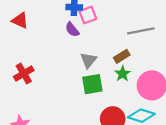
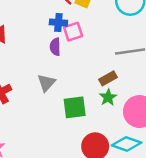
purple semicircle: (72, 30) -> (55, 47), turned 35
gray triangle: (88, 60) -> (46, 83), moved

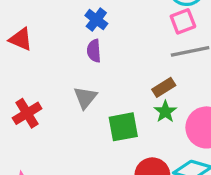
blue cross: (58, 23) -> (96, 20), turned 36
pink square: (73, 32) -> (183, 21), moved

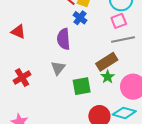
blue cross: (96, 20) -> (80, 18), moved
purple semicircle: (94, 51) -> (64, 39), size x1.5
brown rectangle: (164, 87) -> (107, 62), size x1.5

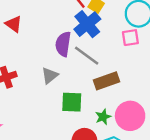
blue cross: (80, 18) -> (87, 24), size x1.6
gray line: (123, 40) -> (87, 56), moved, turned 35
green star: (108, 77) -> (103, 117), moved

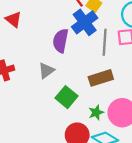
gray line: (87, 56) -> (105, 42), moved, turned 55
green square: (72, 102) -> (66, 97), turned 35

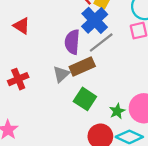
gray line: (105, 42) -> (101, 43), moved, turned 55
brown rectangle: (101, 78) -> (82, 66), moved

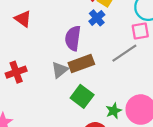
blue cross: (95, 20) -> (97, 18), size x0.6
gray line: (101, 43) -> (124, 53), moved

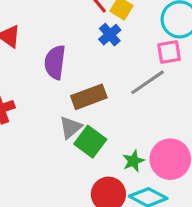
purple semicircle: (73, 38) -> (55, 62), moved
gray triangle: (60, 70) -> (71, 127), moved

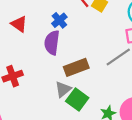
blue cross: (110, 35) -> (59, 20), moved

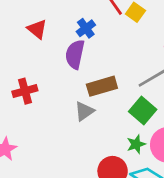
green square: (77, 100) -> (143, 110), moved

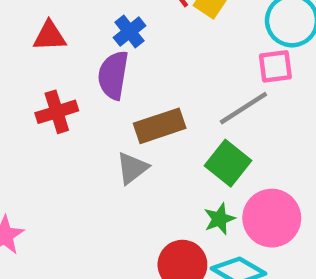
red triangle: (37, 29) -> (50, 36), turned -40
red cross: (25, 91) -> (57, 112), moved

